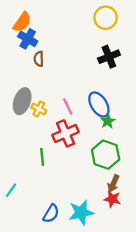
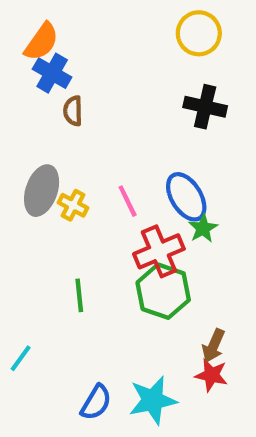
black cross: (109, 57) -> (205, 107), turned 35
red cross: (66, 133) -> (159, 251), moved
green hexagon: (106, 155) -> (163, 291), moved

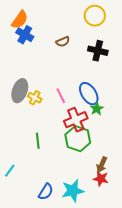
brown semicircle: (73, 111) -> (63, 42), moved, turned -112

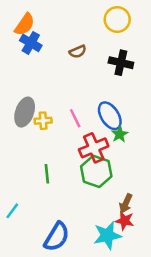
yellow cross: (35, 98) -> (43, 121), turned -32
cyan star: (73, 191) -> (107, 235), moved
blue semicircle: (46, 192) -> (57, 237), size x1.4

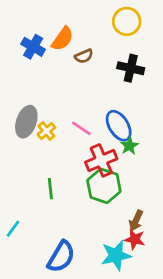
orange semicircle: (25, 24) -> (62, 39), moved
pink line: (75, 118) -> (81, 128), turned -30
yellow cross: (43, 121) -> (46, 131), turned -35

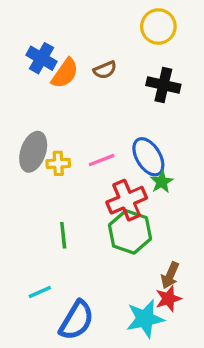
orange semicircle: (62, 39) -> (65, 73), moved
pink line: (81, 128) -> (102, 160), turned -55
yellow cross: (46, 131) -> (58, 163), turned 36
cyan line: (13, 229) -> (40, 292), moved, turned 30
red star: (135, 239) -> (168, 299), turned -30

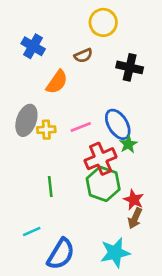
yellow circle: (158, 27) -> (103, 22), moved
orange semicircle: (65, 73) -> (57, 82), moved
red star: (168, 299) -> (134, 200), moved, turned -30

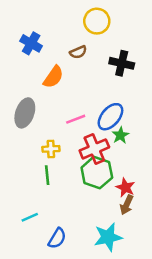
blue ellipse: (118, 124) -> (110, 117), turned 72
yellow cross: (46, 130) -> (51, 149), moved
blue semicircle: (61, 254) -> (57, 238), size x0.7

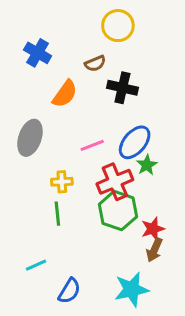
black cross: (122, 63) -> (122, 88), moved
red star: (125, 187) -> (153, 229), turned 30

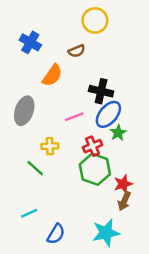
black cross: (122, 88) -> (101, 91), moved
red cross: (115, 182) -> (93, 146), size x0.7
green line: (57, 214) -> (35, 168), moved, turned -42

